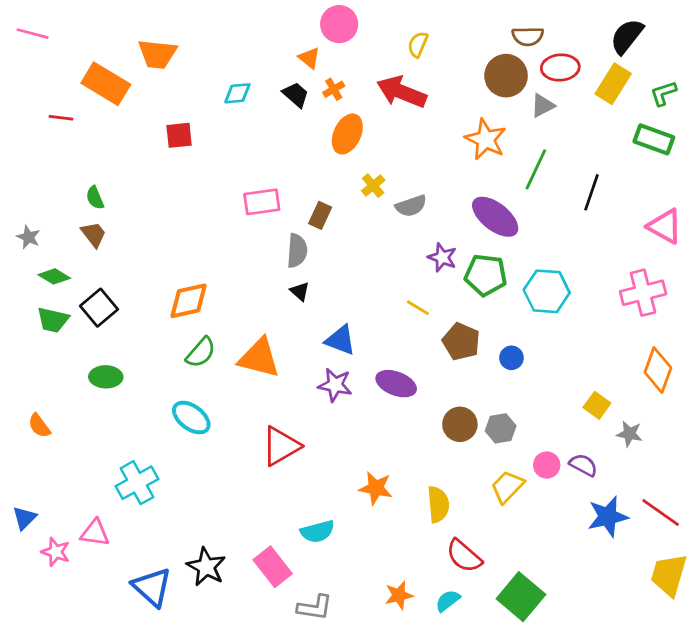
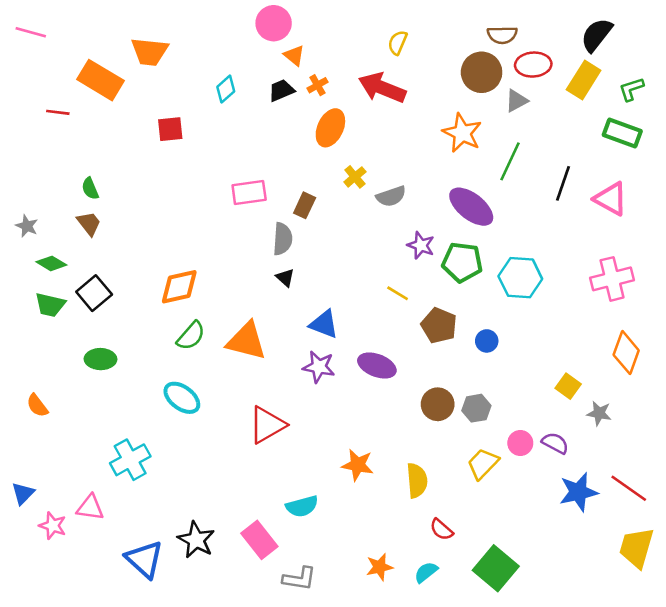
pink circle: (339, 24) -> (274, 23), moved
cyan diamond: (237, 93) -> (226, 89), turned -36
black trapezoid: (296, 95) -> (281, 90), turned -64
pink triangle: (665, 226) -> (611, 199), moved
red semicircle: (464, 556) -> (442, 530), size x0.7

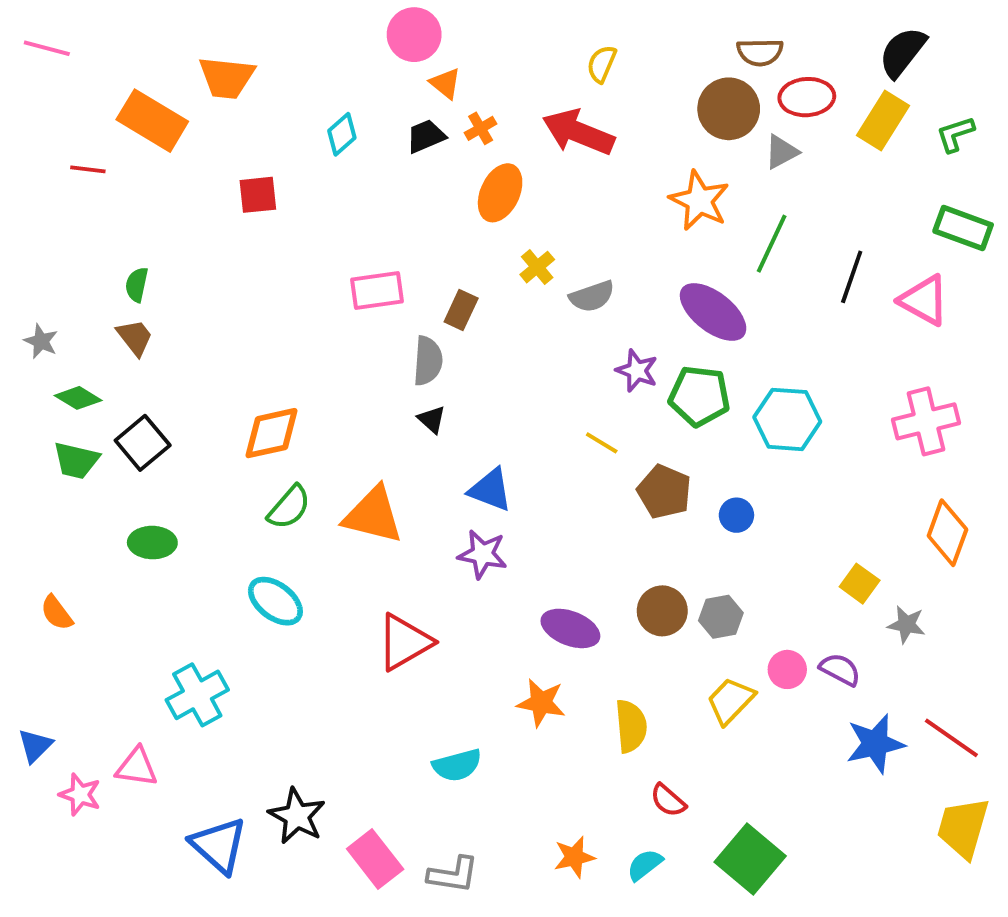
green rectangle: (622, 133) -> (963, 228), moved
green semicircle: (90, 189) -> (137, 285), turned 35
purple ellipse: (377, 366) -> (570, 628), moved
pink rectangle: (259, 540) -> (375, 859), moved

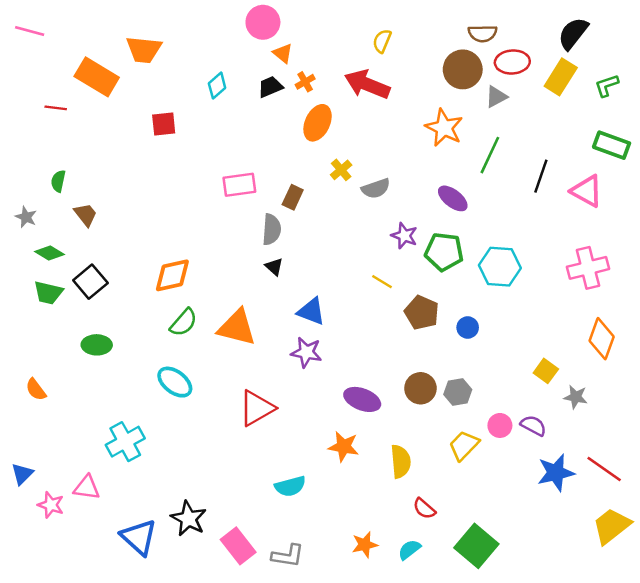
green semicircle: (137, 285) -> (58, 181), moved
purple ellipse: (713, 312) -> (453, 198), size x0.7
yellow trapezoid: (963, 828) -> (612, 526), turned 36

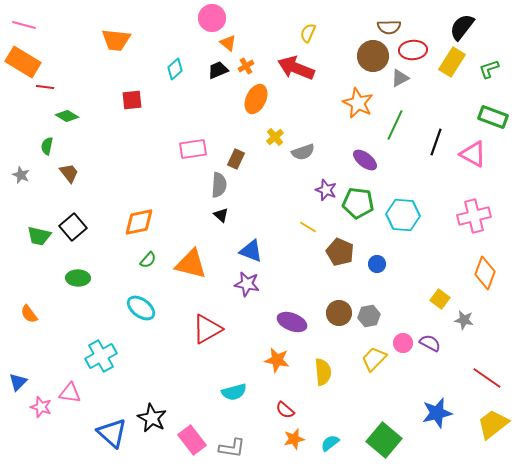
orange rectangle: (97, 77) -> (23, 62), moved
green diamond: (50, 253) -> (67, 116), moved
green semicircle: (184, 323) -> (148, 260), size x0.7
blue star: (556, 473) -> (437, 413), moved
red semicircle: (424, 509) -> (285, 410), moved

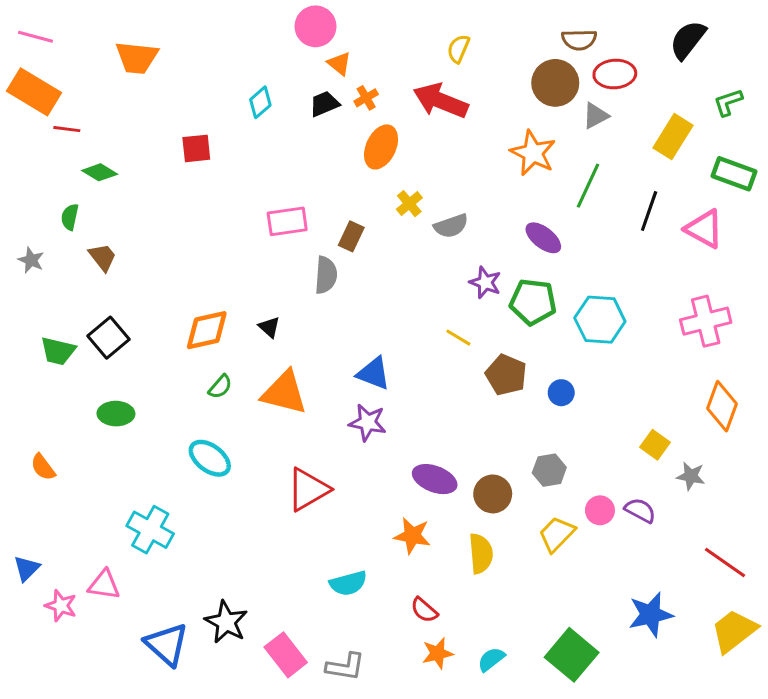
orange trapezoid: (116, 40) -> (137, 58), moved
yellow rectangle: (452, 62) -> (673, 137), moved
black triangle: (221, 215) -> (269, 327), moved
brown circle: (339, 313) -> (493, 494), moved
cyan cross: (101, 356) -> (150, 530), turned -32

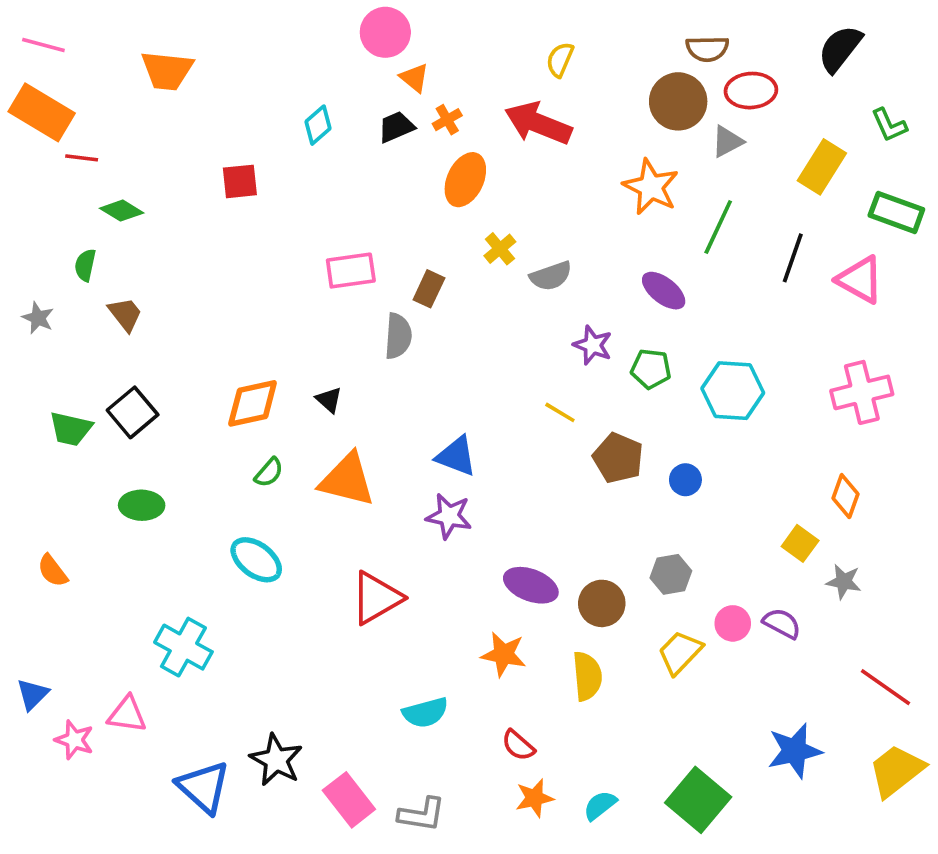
green L-shape: (728, 102) -> (889, 125), turned -96
green pentagon: (533, 302) -> (651, 369), size x0.7
orange diamond: (722, 406) -> (845, 496), moved, size x0.7

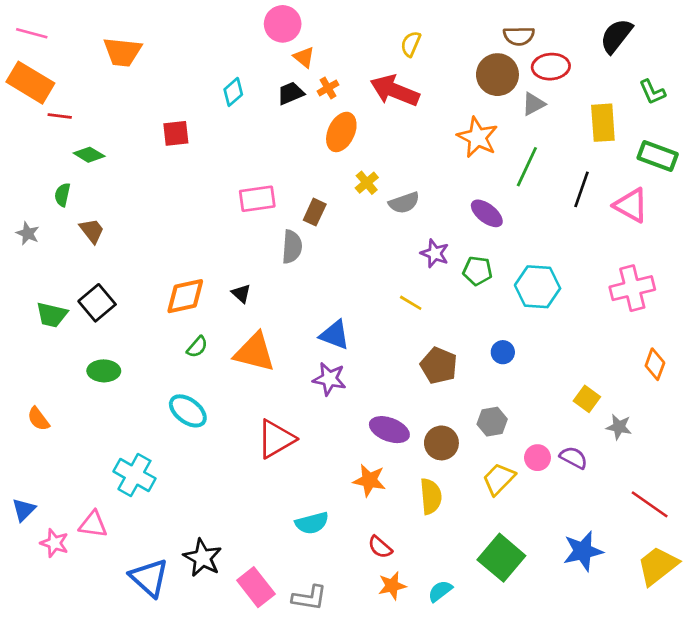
yellow rectangle: (822, 167) -> (603, 123), turned -36
brown pentagon: (618, 458) -> (439, 366), moved
orange diamond: (845, 496) -> (655, 364), moved
green square: (698, 800) -> (501, 558), moved

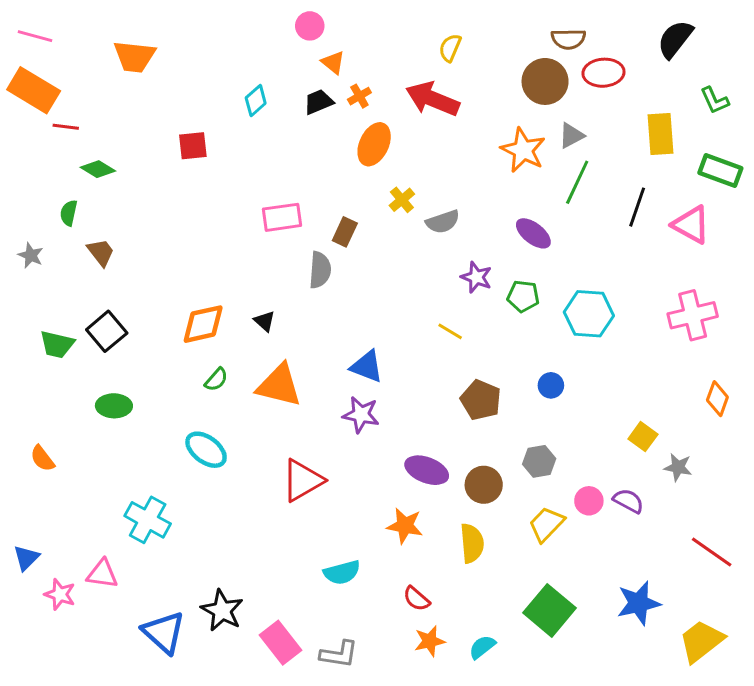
pink circle: (283, 24) -> (310, 26), size x0.7
gray triangle: (534, 104) -> (571, 135), moved
yellow trapezoid: (658, 566) -> (701, 641), moved

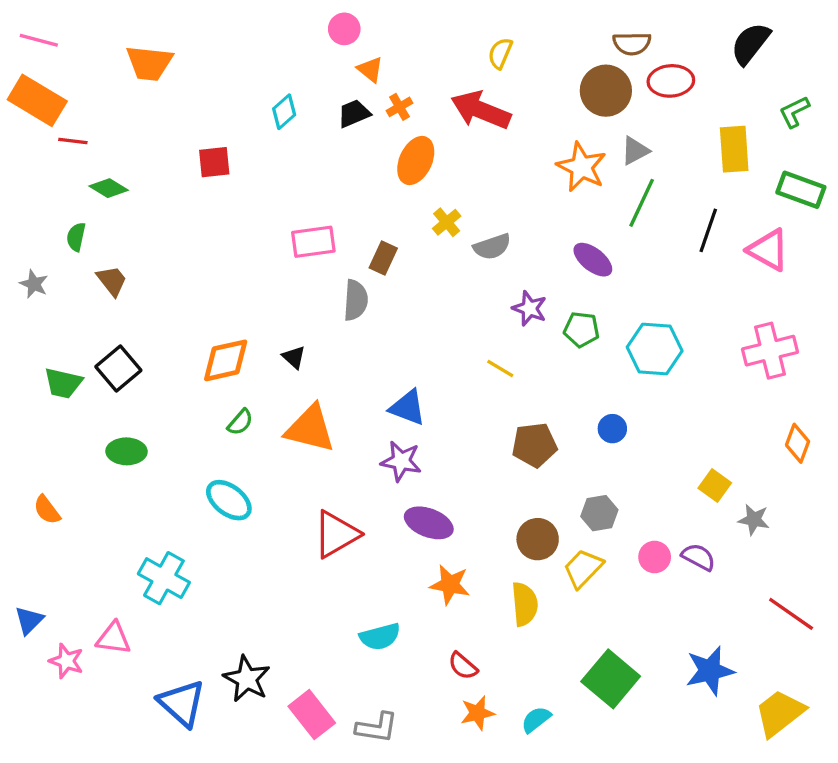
green L-shape: (715, 100) -> (794, 112), turned 88
brown pentagon: (481, 400) -> (534, 445), turned -30
purple ellipse: (427, 470) -> (429, 523), moved
yellow trapezoid: (547, 524) -> (583, 568), moved

